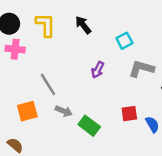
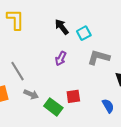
black arrow: (83, 25) -> (62, 27), moved
red square: (129, 114) -> (73, 96), moved

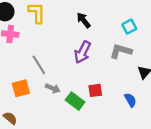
cyan square: (84, 33) -> (129, 27), moved
purple arrow: (61, 58) -> (83, 52), size x1.5

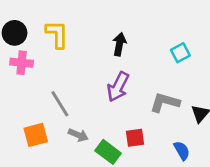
black arrow: (84, 20) -> (119, 44), turned 49
gray L-shape: (121, 51) -> (165, 102), moved

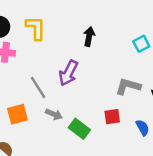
purple arrow: (118, 87) -> (68, 73), moved
red square: (135, 138) -> (112, 117), moved

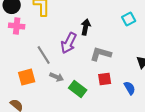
black arrow: (89, 37) -> (86, 27), moved
gray L-shape: (128, 86) -> (101, 54), moved

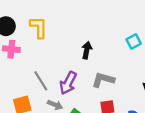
purple arrow: (69, 43) -> (68, 83), moved

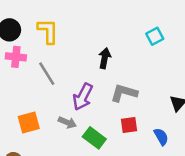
cyan square: (134, 42) -> (155, 36), moved
gray line: (41, 81) -> (47, 74), moved

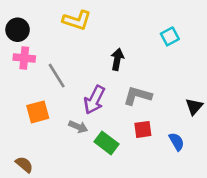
yellow L-shape: (48, 31) -> (77, 20), moved, turned 108
orange square: (29, 122) -> (38, 112), moved

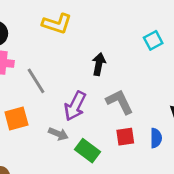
gray L-shape: (137, 96) -> (120, 102), turned 48
blue semicircle: (177, 142) -> (156, 138), moved, turned 30

